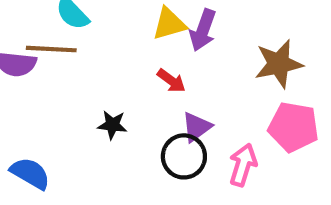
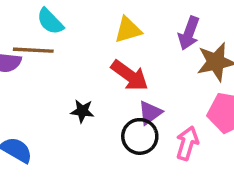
purple arrow: (203, 30) -> (189, 33), moved
red arrow: (171, 81) -> (130, 76), size x1.6

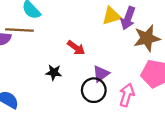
yellow triangle: (128, 30) -> (111, 16), moved
red arrow: (130, 76) -> (76, 48), moved, size x0.7

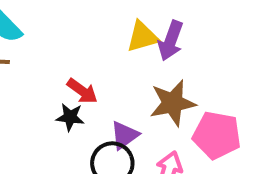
brown star: (147, 38) -> (173, 103), moved
black star: (54, 72) -> (70, 117), moved

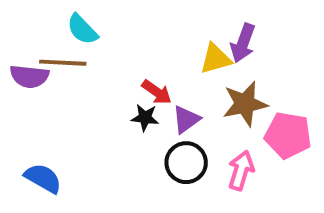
yellow triangle: (142, 37) -> (216, 59), moved
purple triangle: (124, 135) -> (186, 120), moved

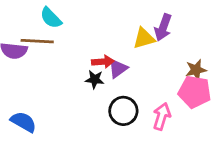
red arrow: (157, 92) -> (103, 62), turned -40
brown star: (245, 104) -> (196, 70), moved, size x0.7
purple triangle: (186, 120) -> (118, 68), moved

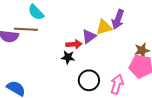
purple triangle: (118, 68) -> (89, 36), moved

